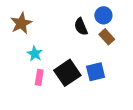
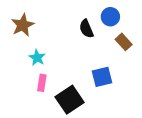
brown rectangle: (107, 37) -> (124, 42), moved
black square: (67, 73) -> (70, 100), moved

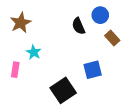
pink rectangle: (42, 83) -> (15, 70), moved

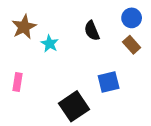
blue circle: (100, 15) -> (132, 18), moved
cyan star: (34, 52) -> (50, 44), moved

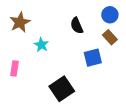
cyan star: (50, 44) -> (41, 45), moved
blue square: (109, 82) -> (93, 58), moved

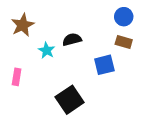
black semicircle: (77, 26) -> (72, 40), moved, turned 98
brown rectangle: (110, 37) -> (124, 42), turned -32

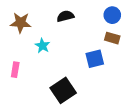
brown star: (23, 25) -> (21, 23), turned 30
black semicircle: (72, 40) -> (65, 16), moved

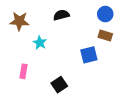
pink rectangle: (15, 70) -> (23, 71), moved
black square: (63, 90) -> (59, 85), size x0.7

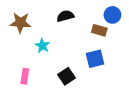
brown rectangle: (105, 36) -> (99, 30), moved
black square: (59, 85) -> (66, 76), moved

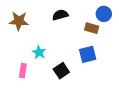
cyan star: (42, 46) -> (39, 52), moved

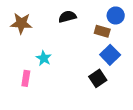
blue square: (88, 54) -> (110, 55), moved, turned -30
black square: (61, 71) -> (98, 78), moved

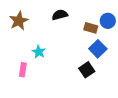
blue circle: (116, 15) -> (108, 21), moved
brown star: (21, 23) -> (19, 21), turned -30

